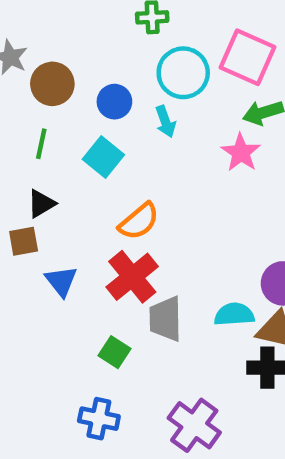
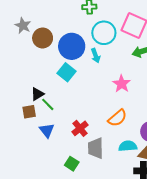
blue circle: (114, 102) -> (72, 46), size x1.6
green line: (41, 144) -> (48, 104), moved, turned -56
pink star: (241, 153) -> (122, 84), moved
orange semicircle: (139, 221) -> (117, 118), moved
red cross: (132, 277) -> (80, 128), size x0.7

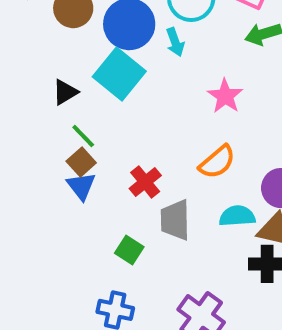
cyan square: (66, 72) -> (119, 74), size x1.4
black triangle: (37, 94) -> (65, 92), moved
brown square: (29, 112) -> (81, 162), moved, turned -32

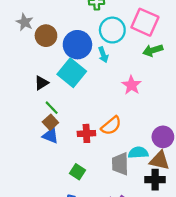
orange semicircle: (217, 162) -> (111, 126), moved
red cross: (145, 182) -> (86, 133), turned 36
blue triangle: (81, 186) -> (50, 136), turned -30
gray trapezoid: (175, 220) -> (120, 164), moved

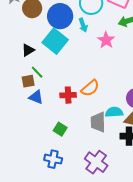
pink star: (131, 85) -> (106, 40), moved
brown square: (50, 122) -> (28, 81), moved, turned 32

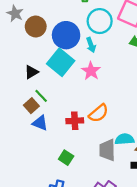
pink star: (106, 40) -> (91, 71), moved
brown square: (28, 81) -> (31, 106), turned -32

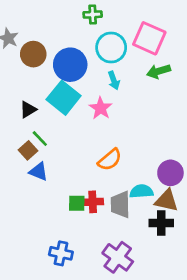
cyan arrow: (91, 45) -> (114, 80), moved
red cross: (75, 121) -> (93, 202), moved
green square: (66, 158) -> (77, 203), moved, turned -32

